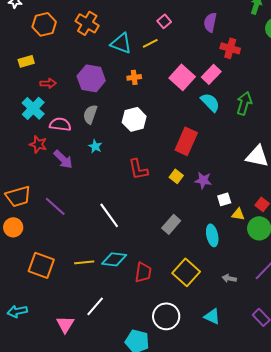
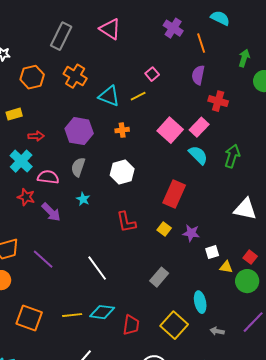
cyan ellipse: (212, 235) -> (200, 302), moved

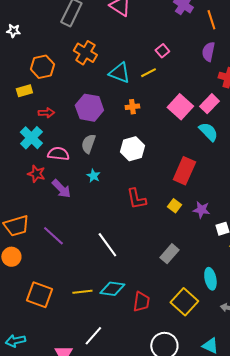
orange hexagon: (32, 77) -> (42, 67), moved

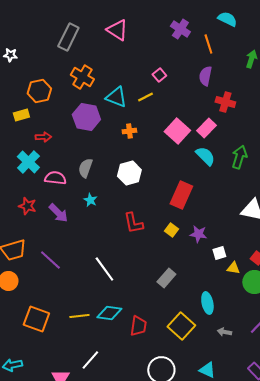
purple hexagon: (89, 108) -> (86, 117), moved
red star: (36, 174) -> (27, 206), moved

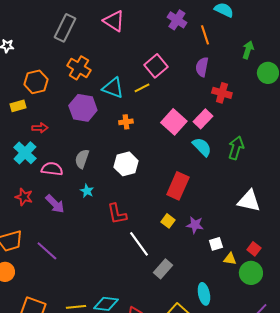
pink square: (159, 75) -> (156, 66), size x1.6
red L-shape: (133, 223) -> (117, 214), moved
white line: (104, 269) -> (139, 244), moved

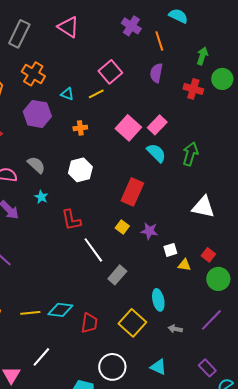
cyan triangle: (113, 88) -> (67, 94), size x0.6
red cross: (222, 93) -> (193, 89), moved
gray semicircle: (82, 159) -> (36, 165), turned 114
green circle: (251, 273) -> (218, 279), moved

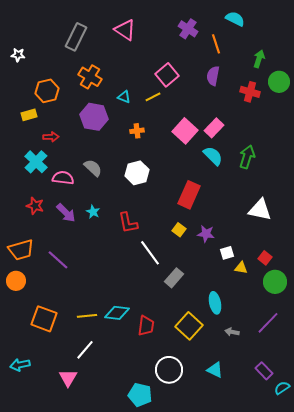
cyan star: (41, 197) -> (93, 212), moved
white line: (41, 357) -> (85, 350), moved

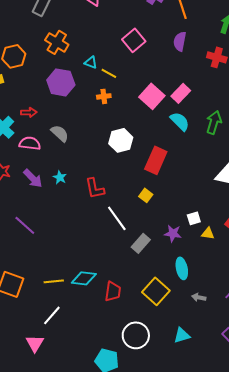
yellow line: (153, 97) -> (109, 73), moved, turned 56
red arrow: (51, 137) -> (29, 112), moved
white hexagon: (137, 173) -> (121, 140), moved
purple star: (206, 234) -> (173, 233), moved
cyan triangle: (215, 370) -> (182, 335), turned -42

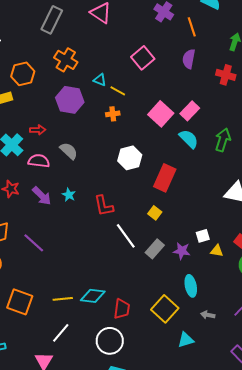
gray rectangle: (141, 243) -> (155, 249), moved
white circle: (136, 335) -> (110, 341), moved
cyan triangle: (182, 335) -> (186, 340), moved

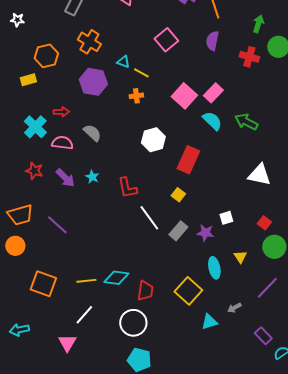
green arrow: (223, 140) -> (246, 122), turned -80
yellow triangle: (217, 251) -> (240, 257), moved, turned 48
gray arrow: (208, 315) -> (234, 308), moved, turned -40

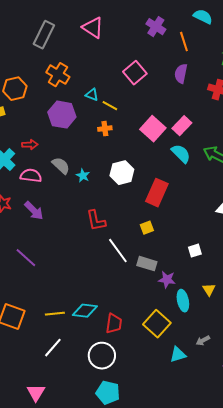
cyan star: (92, 177) -> (83, 176), moved
yellow square: (178, 195) -> (147, 228), turned 32
gray rectangle: (178, 231) -> (147, 264), turned 66
purple star: (205, 233) -> (167, 280), moved
pink triangle: (67, 343) -> (36, 393), moved

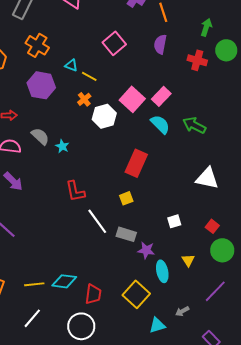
orange cross: (105, 129) -> (84, 99), turned -32
white hexagon: (122, 173) -> (104, 116), moved

